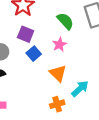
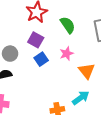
green semicircle: (65, 21) -> (68, 25), moved
orange triangle: (58, 73) -> (87, 71), moved

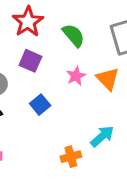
blue square: (41, 59) -> (40, 105), moved
orange triangle: (87, 71) -> (108, 79), moved

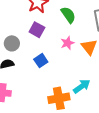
orange cross: (71, 157) -> (59, 98), size x1.5

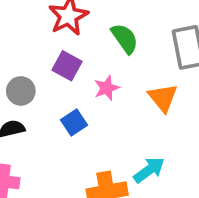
pink star: (67, 43) -> (107, 88), moved

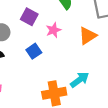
orange triangle: (163, 98) -> (88, 36), turned 36

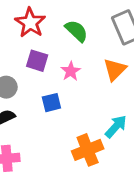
blue square: (34, 51) -> (51, 103), turned 32

